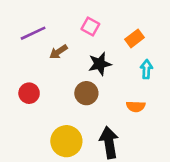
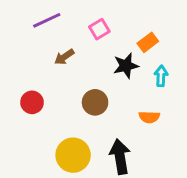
pink square: (90, 26) -> (99, 29), turned 30
purple line: (33, 33) -> (47, 20), moved
black star: (100, 64) -> (126, 66), moved

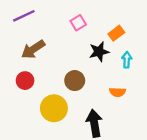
purple line: (47, 20) -> (24, 16), moved
brown arrow: (64, 57) -> (33, 49), moved, size x1.5
yellow circle: (73, 155) -> (54, 108), moved

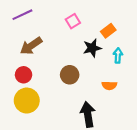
yellow circle: (54, 108) -> (27, 101), moved

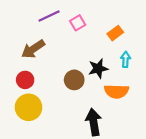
purple line: (22, 15) -> (49, 16), moved
black star: (92, 48) -> (98, 68), moved
orange semicircle: (109, 86) -> (116, 91), size x1.5

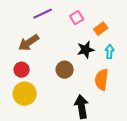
pink square: (78, 23) -> (77, 18), moved
black star: (98, 68) -> (86, 50), moved
orange semicircle: (116, 91) -> (102, 80), turned 95

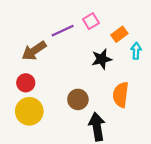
purple line: (43, 14) -> (63, 31), moved
cyan arrow: (110, 52) -> (136, 51), moved
brown circle: (65, 70) -> (78, 99), moved

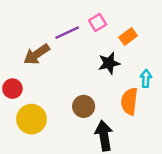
cyan arrow: (136, 51) -> (146, 78), moved
red circle: (26, 83) -> (12, 89), moved

